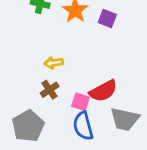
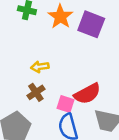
purple square: (107, 18) -> (91, 24), size x1.5

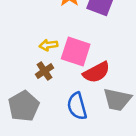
pink square: (65, 104) -> (76, 52), moved, size x1.6

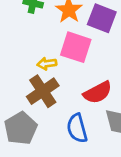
pink square: (76, 52) -> (76, 47), moved
brown cross: (45, 71) -> (43, 91), size x1.6

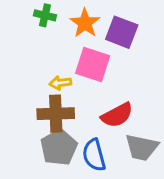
brown cross: (43, 91) -> (56, 114), turned 32
gray pentagon: (21, 128) -> (59, 147), moved

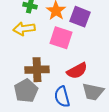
yellow arrow: (60, 83) -> (24, 29), moved, size x1.5
gray pentagon: (59, 147) -> (26, 91), moved

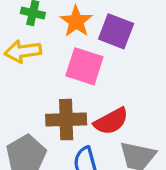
brown cross: (37, 70) -> (66, 120), moved

